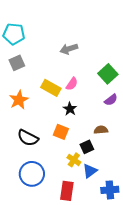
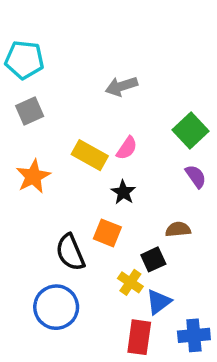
purple semicircle: (111, 100) -> (196, 176), turned -88
black semicircle: (28, 138) -> (70, 252), moved, turned 40
red rectangle: (67, 191) -> (139, 337), moved

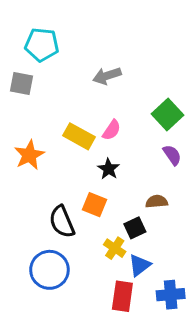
cyan pentagon: (24, 60) -> (42, 45), moved
gray square: (30, 111) -> (22, 84), moved, turned 35

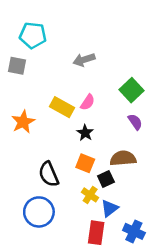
brown semicircle: (157, 202) -> (123, 158), size x1.5
orange square: (95, 205) -> (85, 163), moved
blue cross: (171, 295) -> (134, 231), turned 30

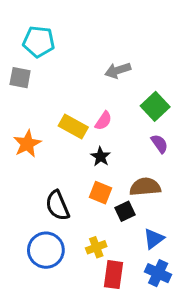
gray arrow: (84, 60) -> (118, 70), moved
yellow cross: (90, 195) -> (96, 247), moved, turned 35
blue triangle: (110, 208) -> (154, 239), moved

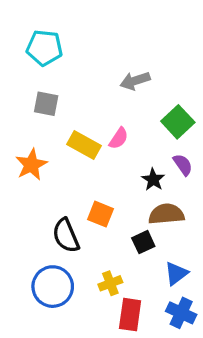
gray square: (20, 78) -> (46, 104), moved
black star: (101, 157) -> (153, 180), moved
orange square: (101, 193) -> (100, 214), moved

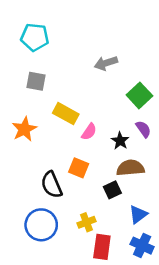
pink semicircle: (119, 138) -> (89, 132), moved

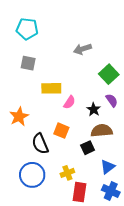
yellow rectangle: (66, 114) -> (51, 88), turned -30
orange star: (24, 129) -> (19, 116), moved

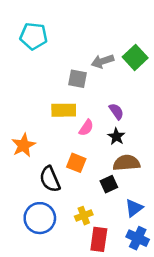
gray square: (28, 63) -> (77, 79), moved
green square: (109, 74) -> (135, 57), moved
purple semicircle: (112, 100) -> (116, 111), moved

